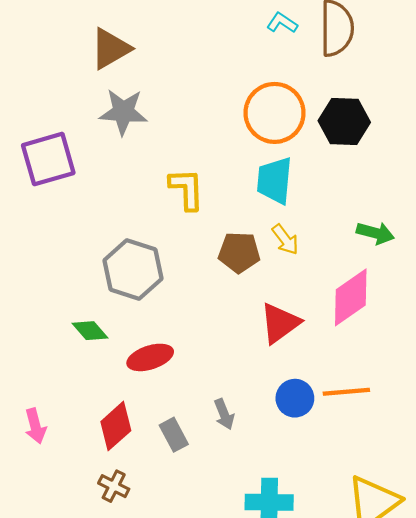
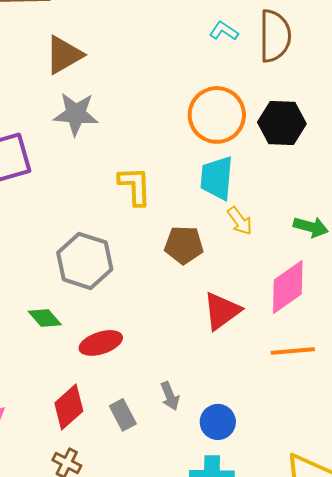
yellow arrow: (285, 239) -> (240, 221), moved
orange line: (346, 392) -> (293, 351), moved
blue circle: (295, 398) -> (218, 422), moved

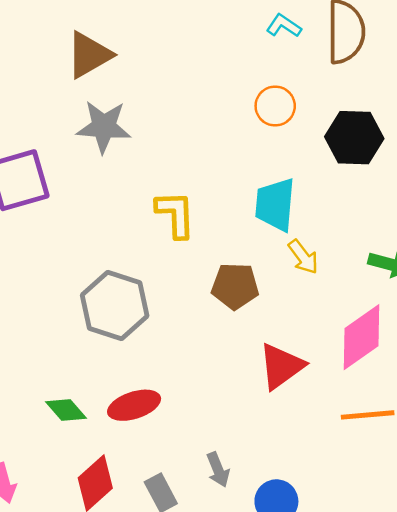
orange circle: (217, 115) -> (275, 106), moved, size x0.6
green diamond: (45, 318) -> (66, 410), moved

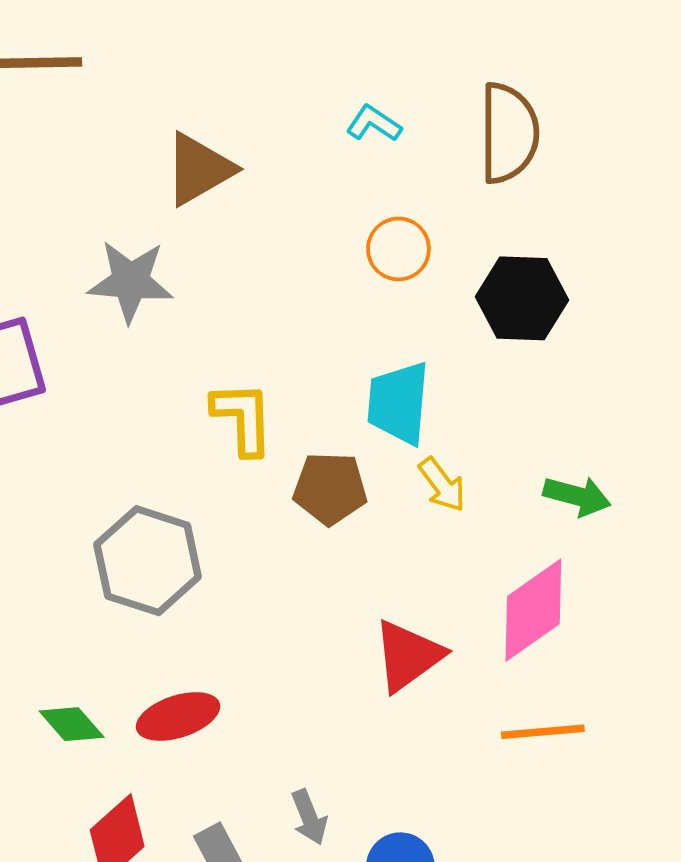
cyan L-shape: (284, 26) -> (374, 124), moved
brown triangle: (89, 55) -> (199, 169), moved
brown pentagon: (235, 286) -> (330, 488), moved

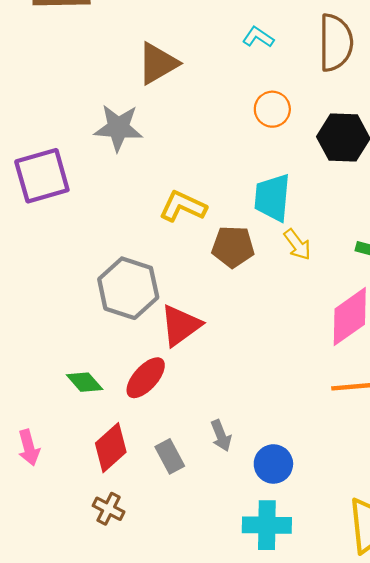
yellow L-shape: (243, 418) -> (183, 206), turned -63
red triangle: (408, 656) -> (181, 325), moved
red ellipse: (178, 716) -> (146, 378), turned -30

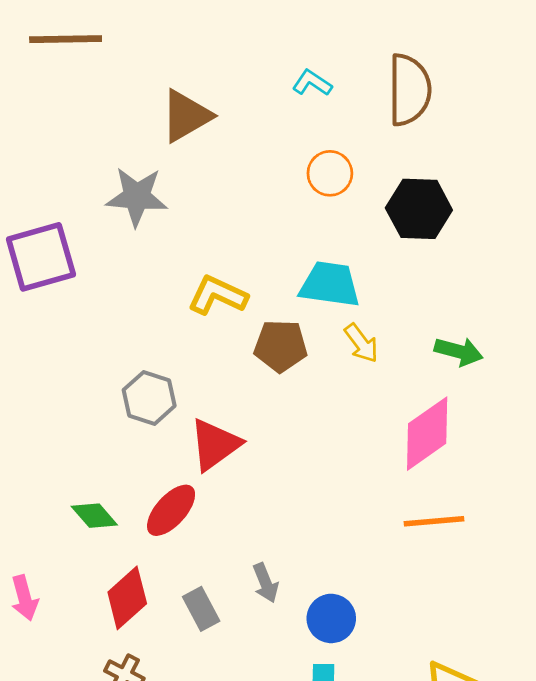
cyan trapezoid: (272, 198) -> (330, 284), turned 93
gray hexagon: (128, 288) -> (149, 398), size x0.7

